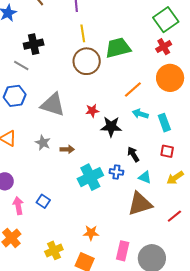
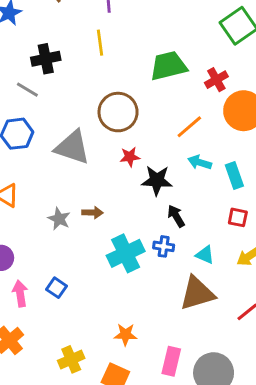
yellow line: (83, 33) -> (100, 43), moved
red cross: (164, 47) -> (216, 80), moved
brown circle: (87, 61) -> (118, 112), moved
gray star: (43, 143) -> (59, 219), moved
black arrow: (133, 154) -> (176, 216), moved

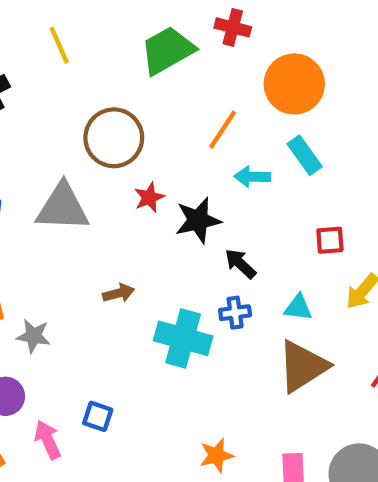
red cross: (216, 80) -> (233, 27), moved, turned -30
cyan rectangle: (234, 176) -> (305, 155), moved
gray star: (59, 219) -> (33, 336), moved
cyan cross: (126, 253) -> (183, 338), turned -33

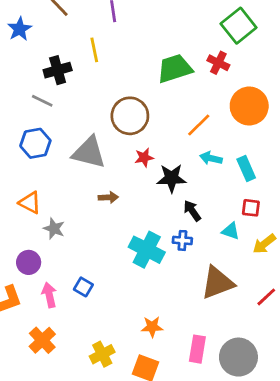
yellow line: (59, 45) -> (94, 50), moved
cyan rectangle: (305, 155) -> (246, 168), moved
brown arrow: (119, 293) -> (108, 197), moved
cyan triangle: (298, 308) -> (231, 231), moved

